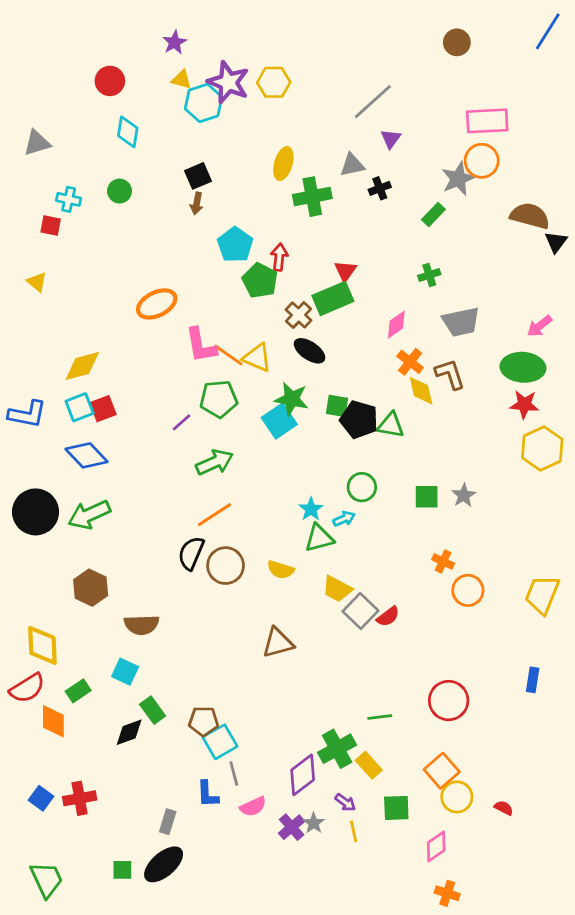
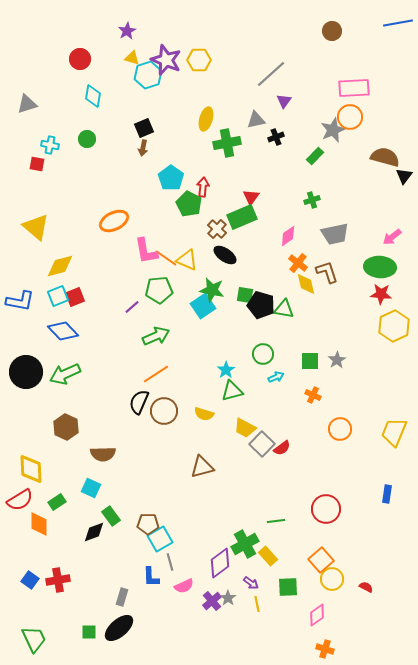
blue line: (548, 31) -> (398, 23), turned 48
yellow triangle: (37, 282) -> (36, 227), moved, size x1.8
cyan arrow: (344, 519) -> (276, 377), moved
orange cross: (443, 561) -> (313, 395), moved

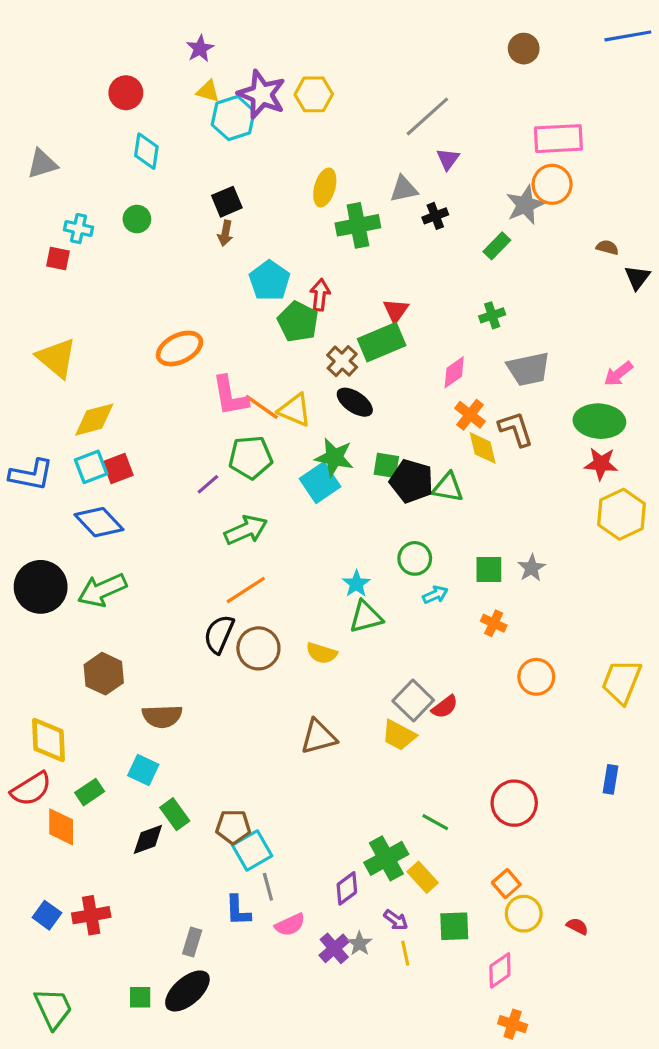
brown semicircle: (385, 157) -> (607, 247), size x0.5
yellow trapezoid: (245, 428) -> (399, 735), moved
green line: (276, 521) -> (435, 822), turned 36
orange square: (321, 560) -> (506, 884), size x0.7
purple diamond: (220, 563) -> (347, 888), size x0.7

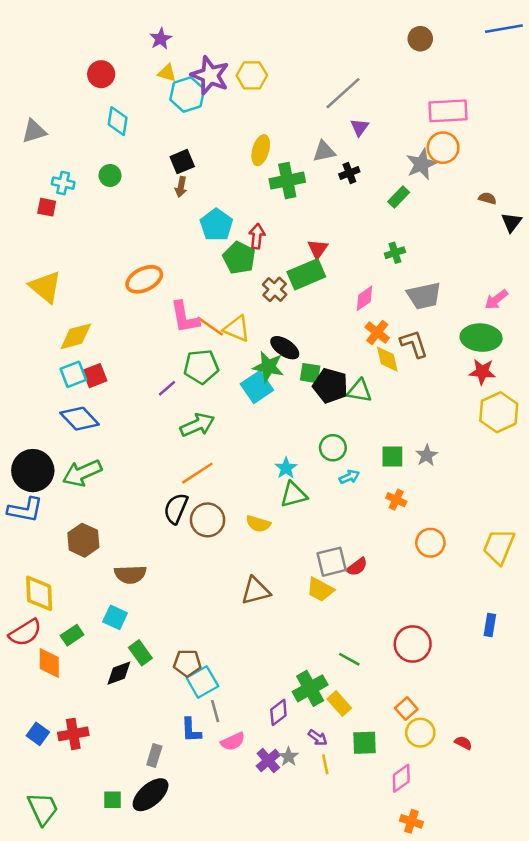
black ellipse: (355, 402) -> (285, 348), moved
blue L-shape: (31, 475) -> (25, 510), moved
gray square: (413, 701) -> (332, 562), turned 32

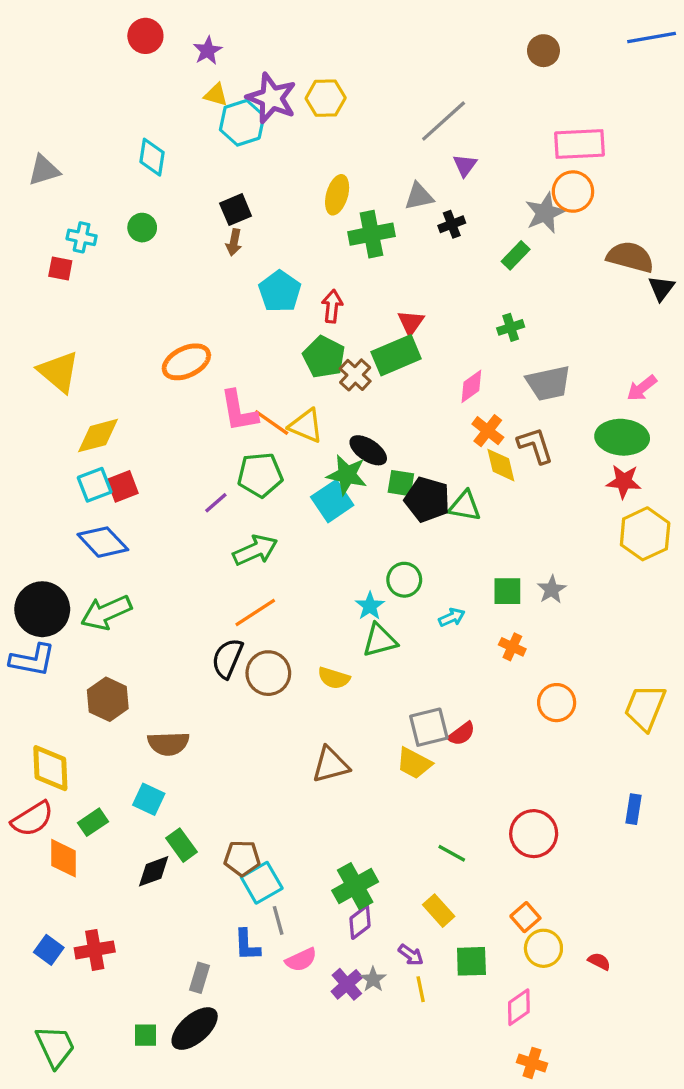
red circle: (101, 74) -> (145, 36), moved
brown semicircle: (487, 198) -> (630, 257), size x2.0
green pentagon: (239, 258) -> (324, 357), moved
green circle: (333, 448) -> (404, 580), moved
green cross: (310, 688) -> (355, 886), moved

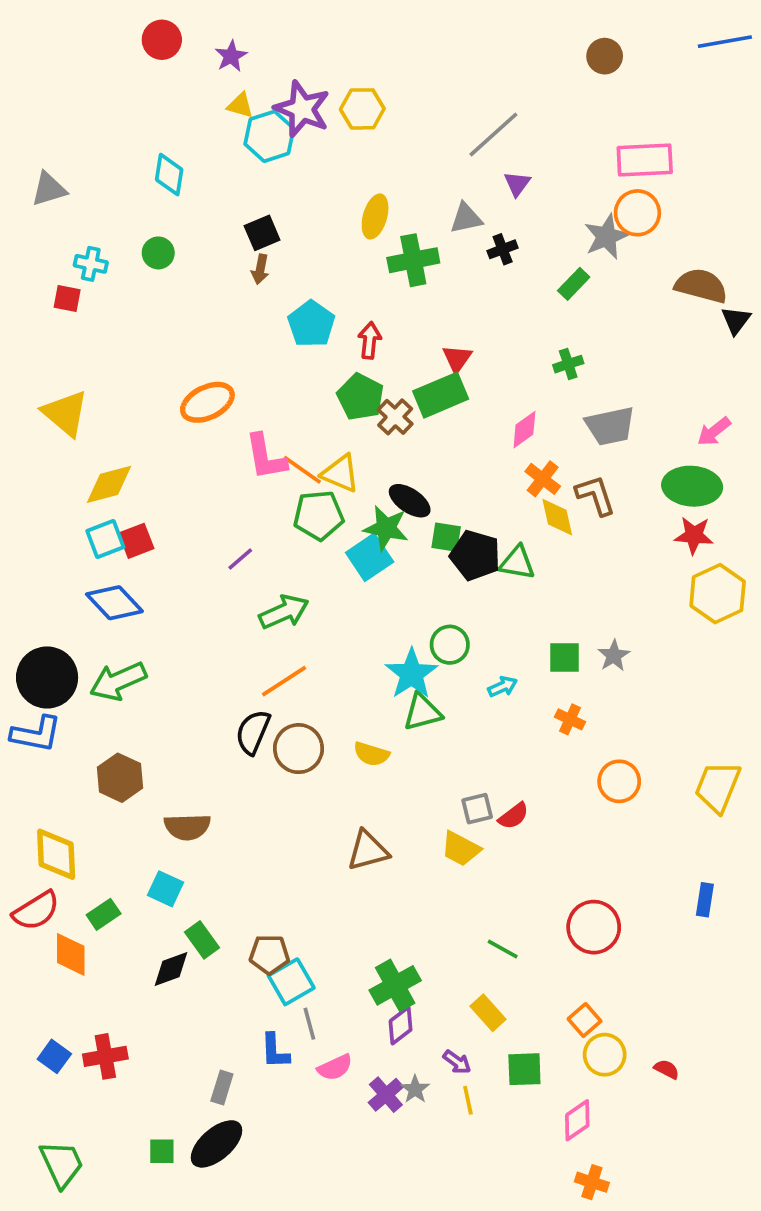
green pentagon: (260, 475) -> (319, 515), moved
cyan star: (370, 606) -> (411, 674), size x1.6
gray square: (429, 727) -> (477, 809), size x0.7

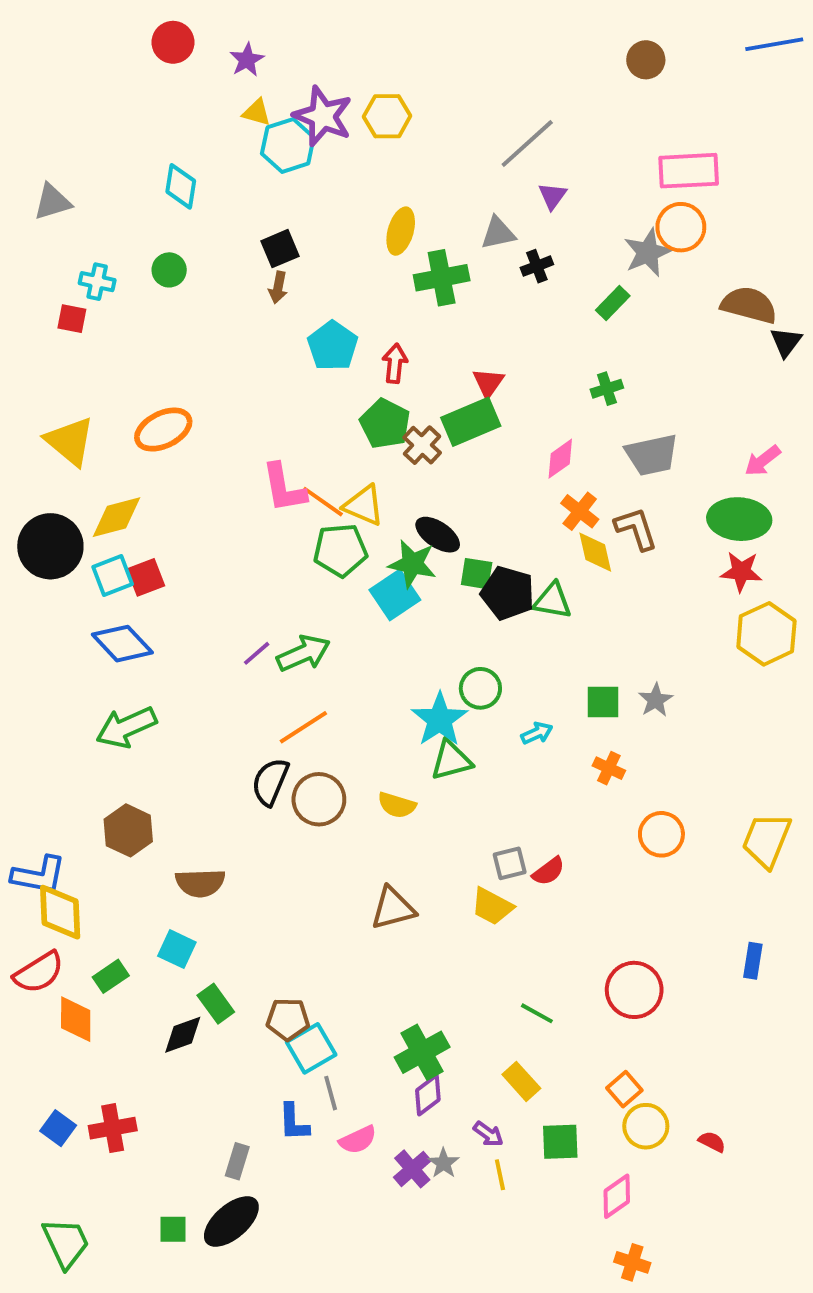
orange ellipse: (207, 402) -> (163, 430), moved
purple line: (240, 559) -> (257, 653), moved
black circle: (47, 677) -> (50, 546), moved
blue L-shape: (36, 734) -> (39, 875), moved

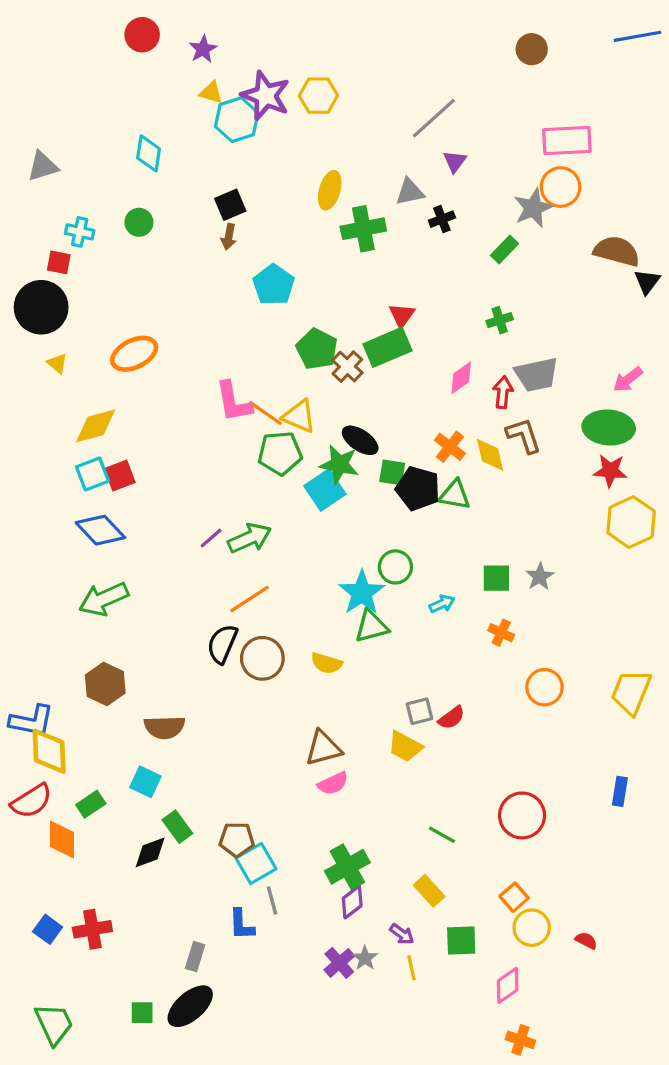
red arrow: (395, 363) -> (503, 392), moved
yellow triangle: (70, 441) -> (57, 363), size x0.5
orange cross: (580, 511) -> (450, 447), moved
black circle: (50, 546) -> (41, 307), moved
pink semicircle: (358, 1140) -> (333, 783), moved

